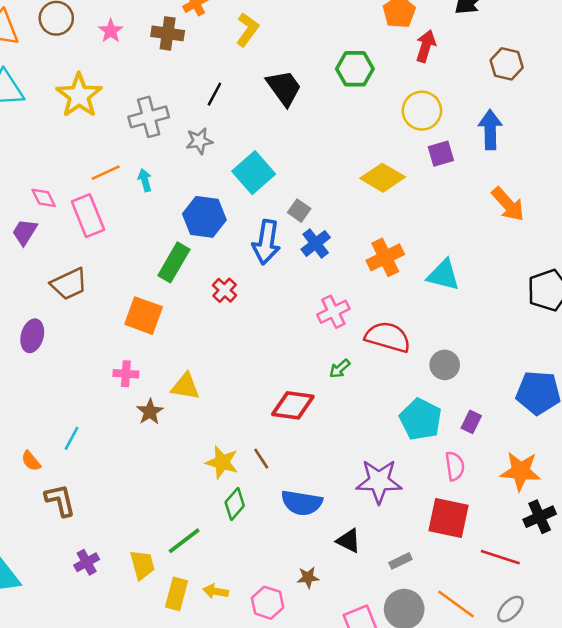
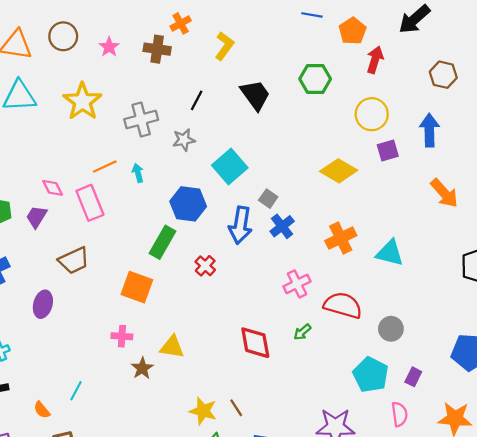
red diamond: (293, 405) -> (255, 343), moved, turned 72

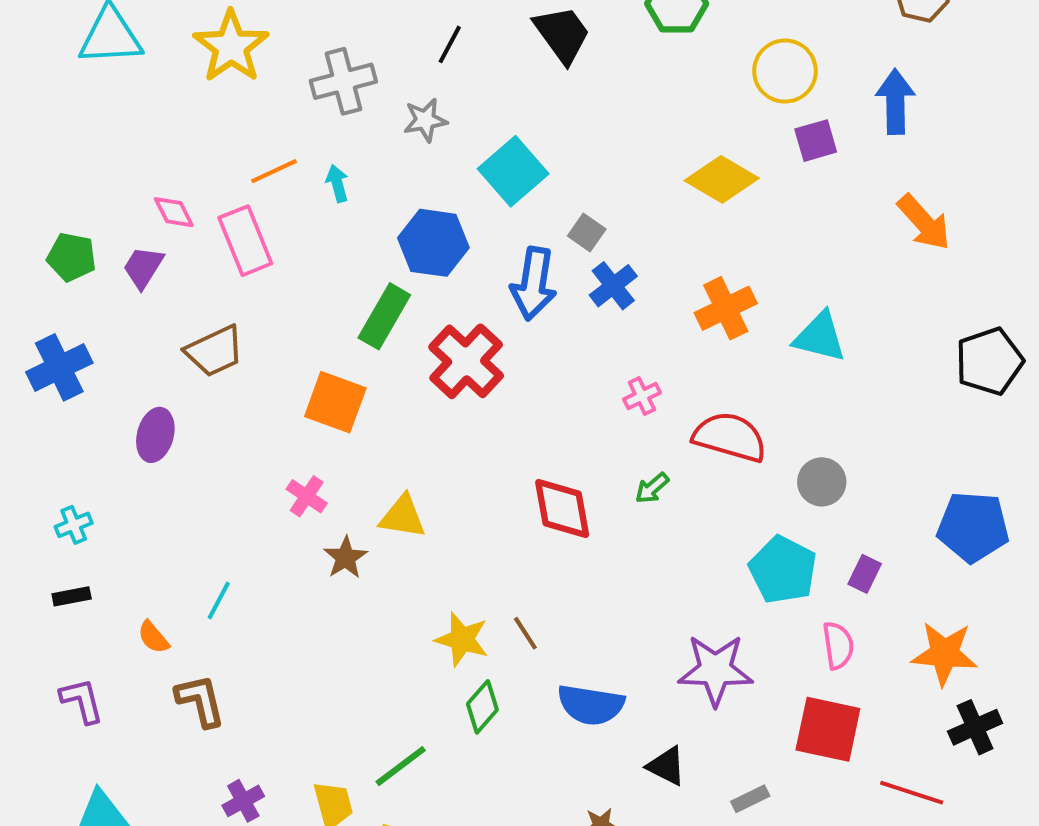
red cross: (205, 266) -> (466, 361), size x1.8
pink cross: (297, 284) -> (642, 396), size x0.7
pink cross: (122, 336) -> (307, 496), turned 30

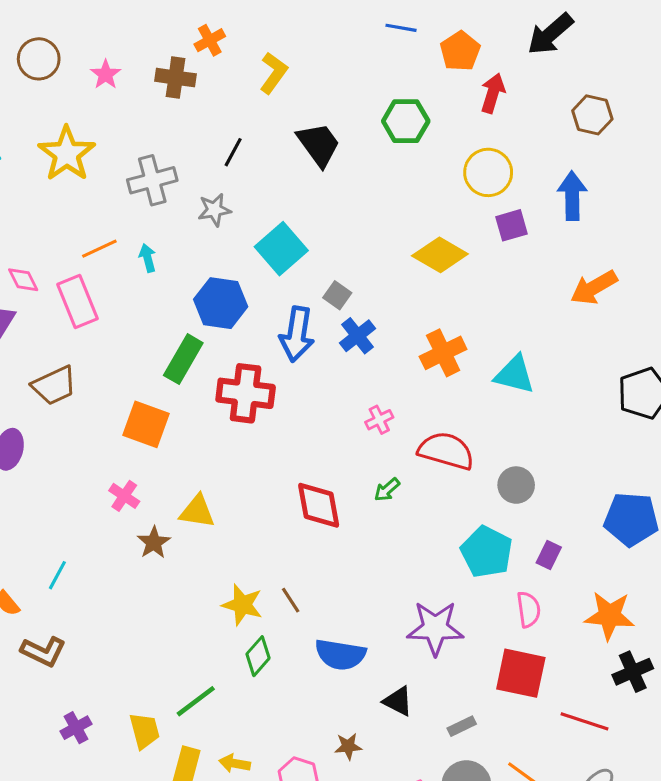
orange arrow: (924, 222) -> (594, 288), turned 102
red cross: (466, 361) -> (246, 393), turned -36
brown L-shape: (200, 701) -> (43, 651), turned 129

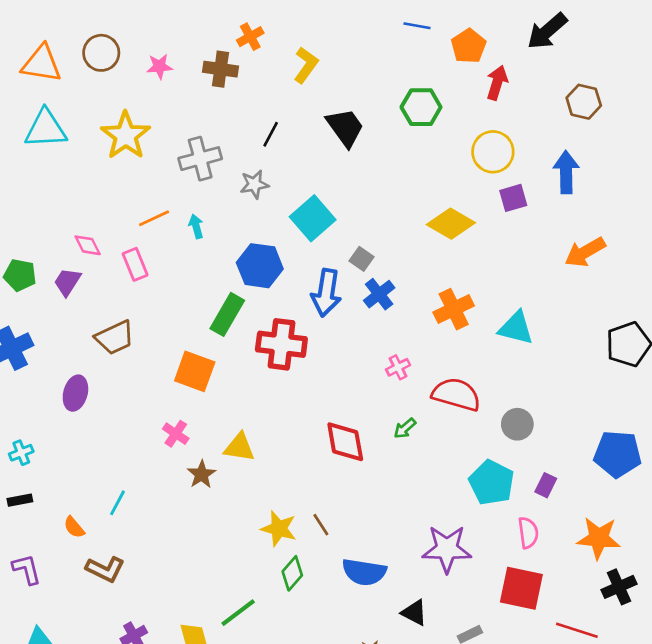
pink star: (106, 74) -> (159, 66), turned 30
pink rectangle: (78, 302) -> (135, 264), size x0.7

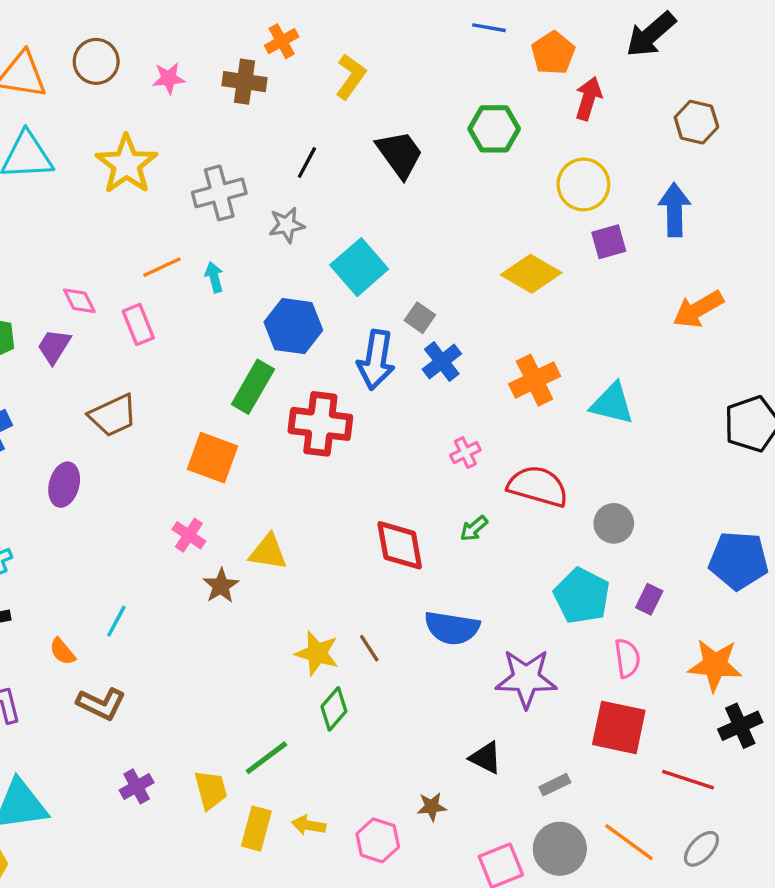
blue semicircle: (364, 572) -> (452, 628), moved

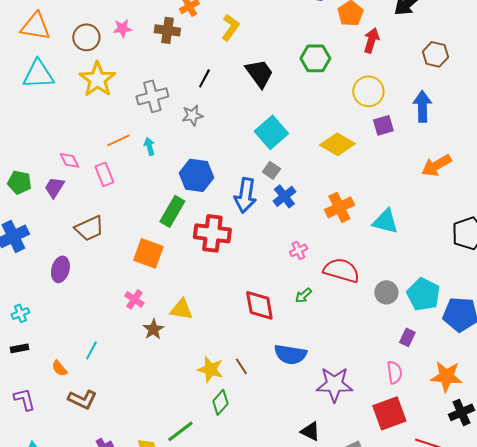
brown circle: (96, 61) -> (86, 37), moved
cyan square: (359, 267) -> (271, 132), moved
cyan pentagon: (582, 596) -> (423, 294), moved
red square: (619, 727) -> (389, 413), turned -32

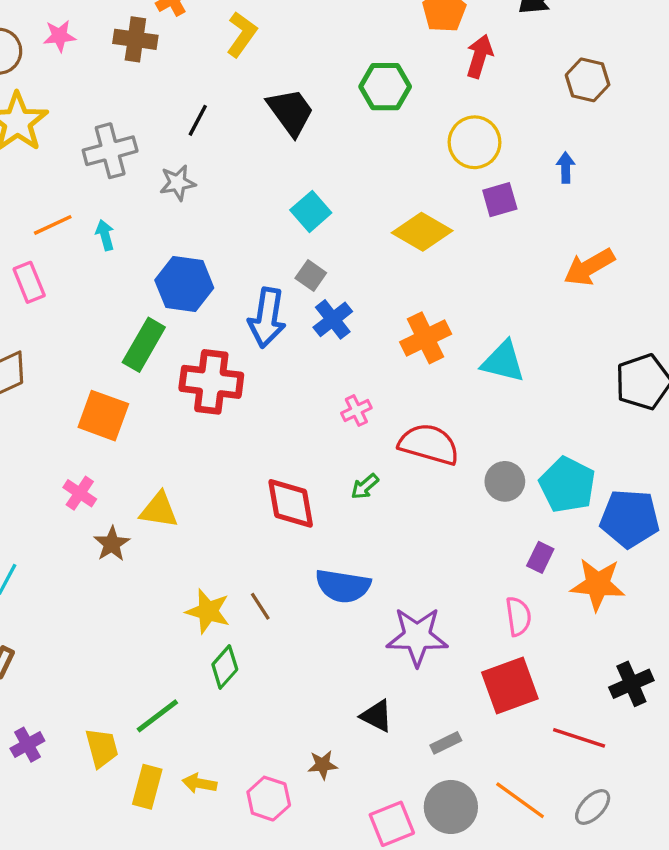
blue arrow: (422, 106) -> (566, 168), size x0.6
cyan square: (271, 132) -> (311, 211), size x0.7
orange star: (446, 376) -> (598, 584), moved

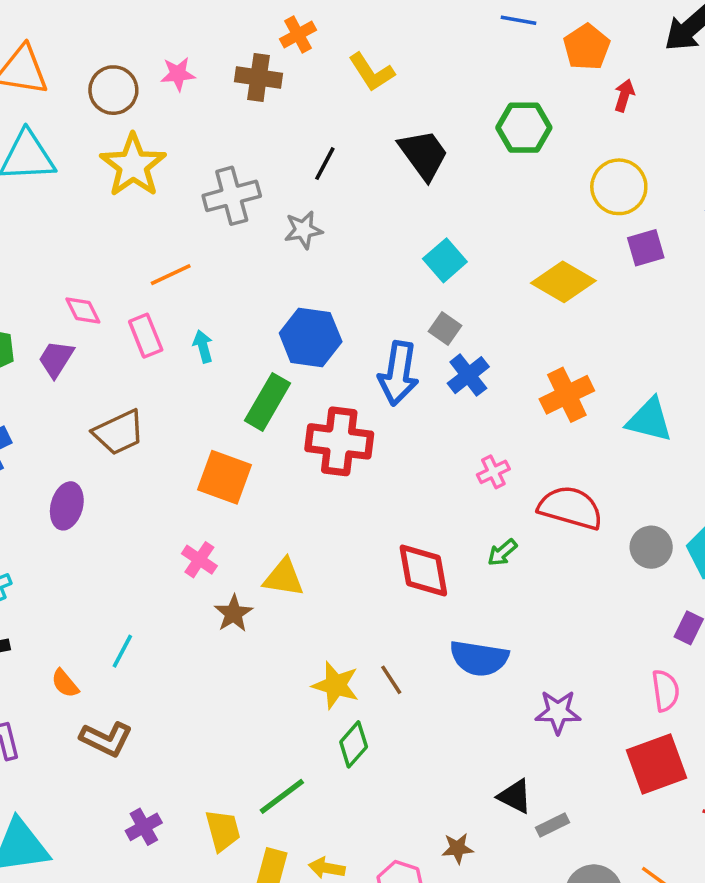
yellow L-shape: (242, 34) -> (372, 72), turned 111
red arrow: (480, 56) -> (624, 95), size x0.7
cyan arrow: (105, 235) -> (203, 346), moved
purple star: (417, 637) -> (558, 712), size x0.7
gray rectangle: (446, 743) -> (553, 825), moved

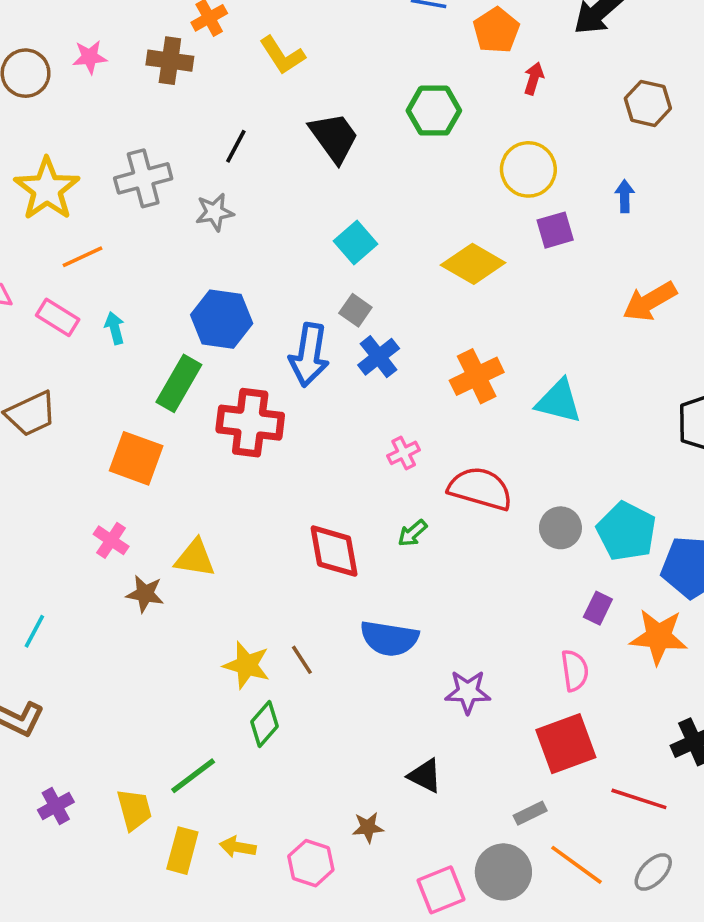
yellow star: (133, 165) -> (47, 189), moved
pink rectangle: (146, 336) -> (58, 317), turned -36
brown star: (233, 613) -> (145, 594), turned -30
gray rectangle: (553, 825) -> (530, 813), moved

